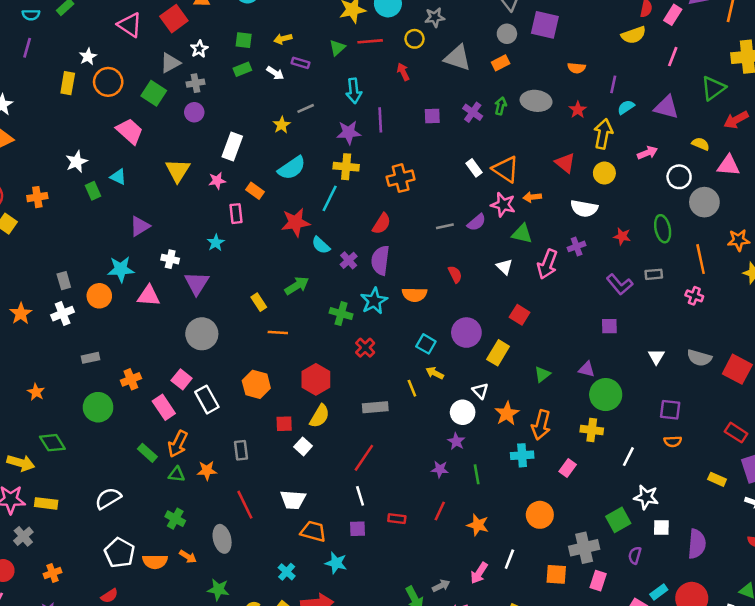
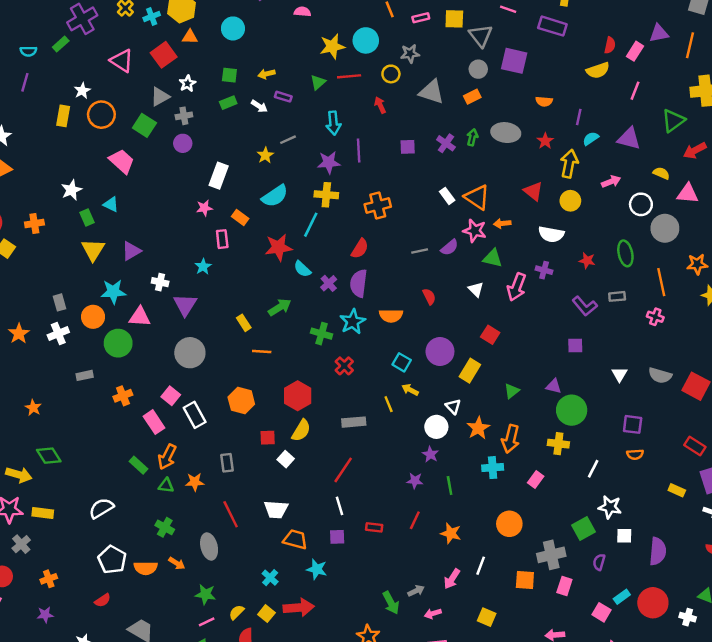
yellow triangle: (178, 170) -> (93, 250), moved
purple cross: (577, 246) -> (544, 270), turned 35
green circle: (98, 407) -> (118, 343), moved

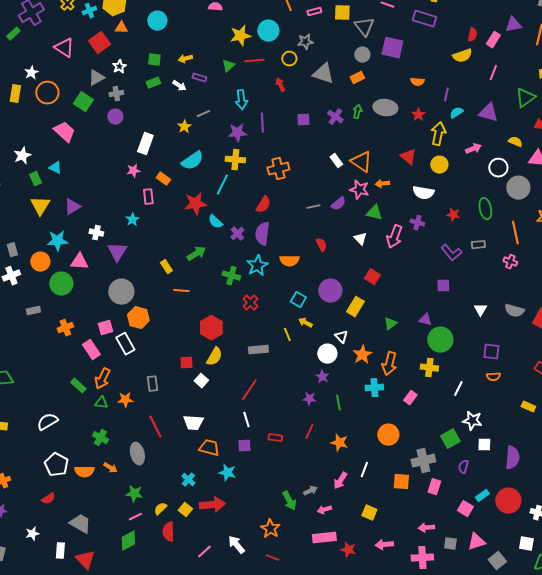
pink square: (171, 396) -> (105, 328), turned 35
orange hexagon: (241, 401) -> (138, 318), moved

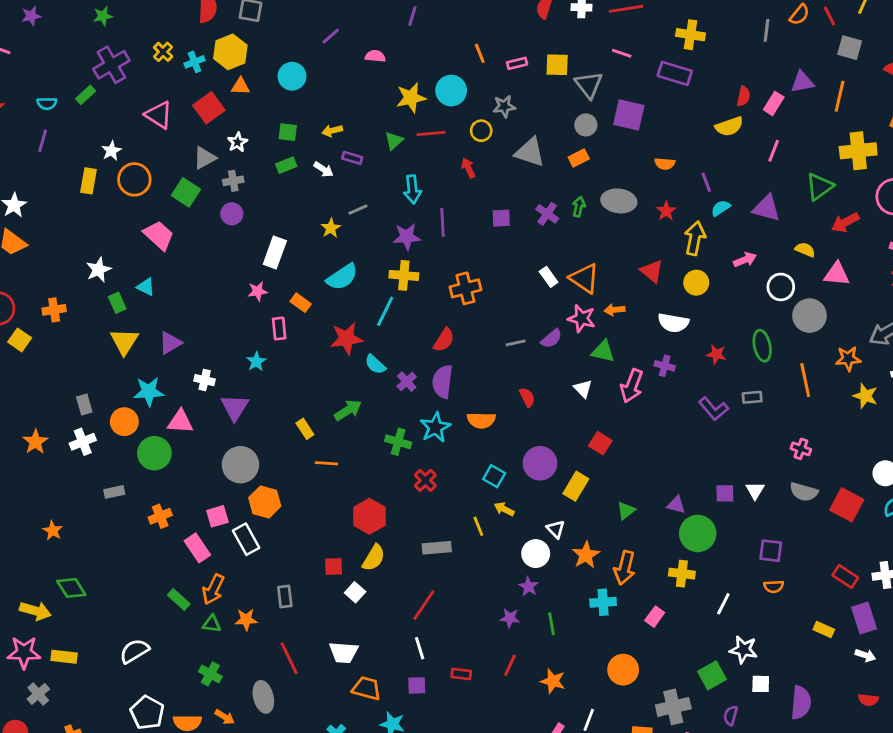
purple line: (446, 95) -> (706, 182), turned -32
pink cross: (510, 262) -> (801, 449), moved
purple square: (443, 286) -> (725, 493), moved

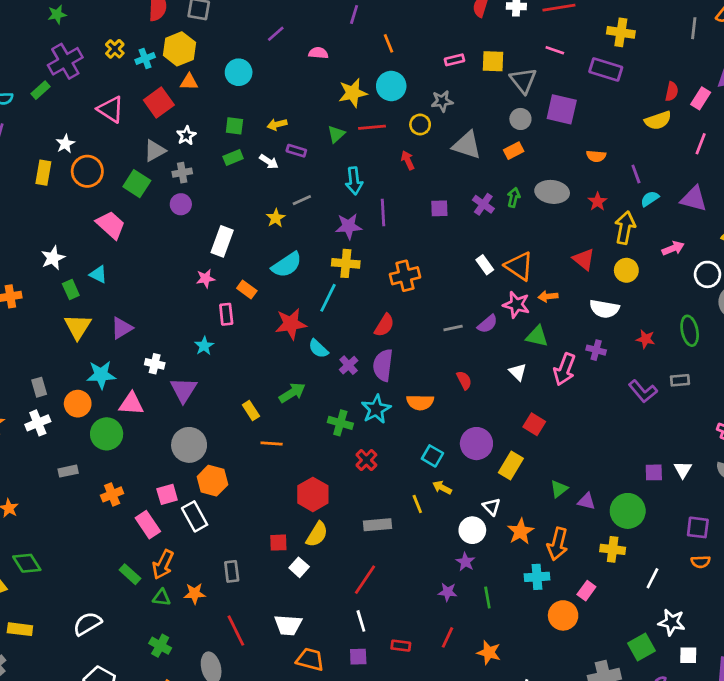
orange line: (480, 53) -> (388, 43), moved
purple triangle: (676, 505) -> (586, 501), moved
orange circle: (623, 670) -> (563, 615), moved

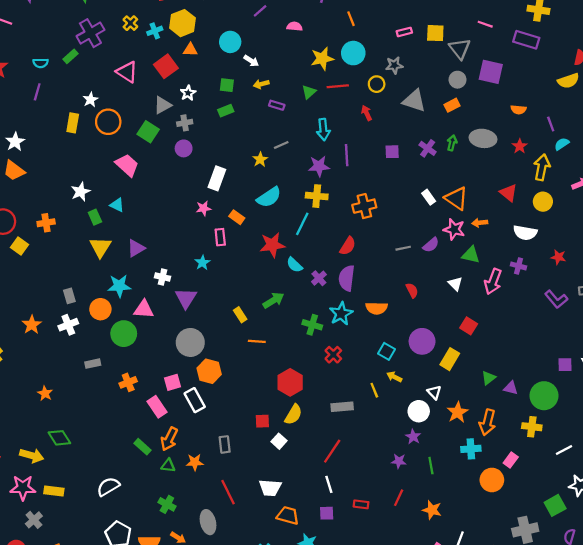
white arrow: (269, 162) -> (251, 61), moved
white line: (652, 578) -> (564, 450), turned 35

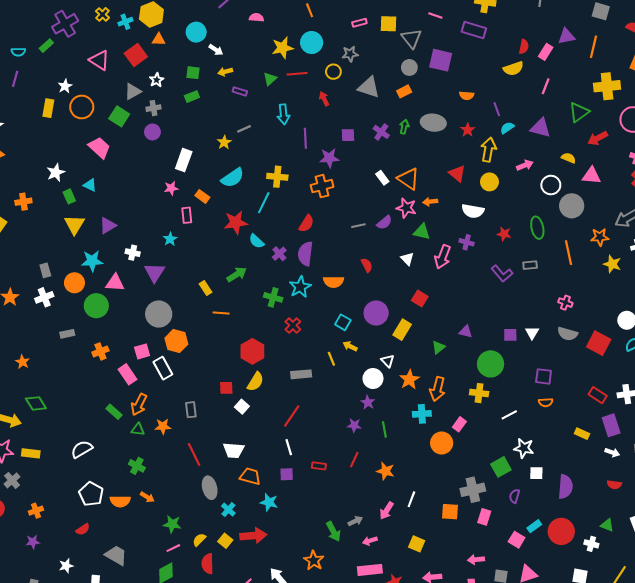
purple star: (319, 166) -> (329, 158), moved
purple triangle: (511, 388) -> (466, 332), moved
gray ellipse: (208, 522) -> (210, 488), moved

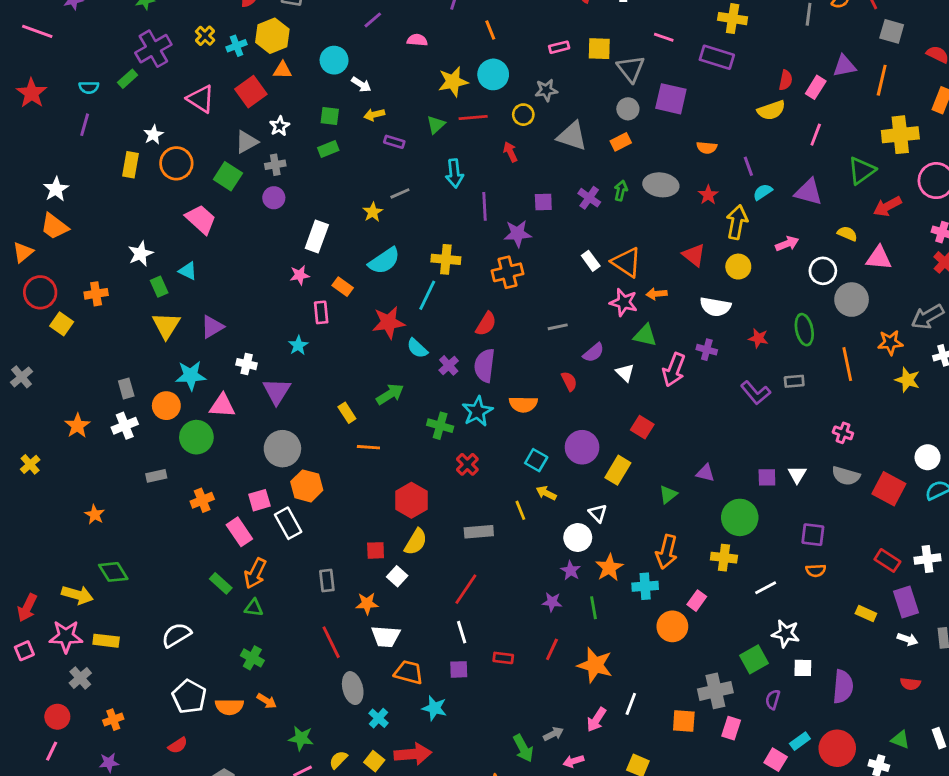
purple semicircle: (384, 222) -> (594, 353), moved
orange star: (409, 380) -> (609, 568), moved
orange star: (163, 426) -> (367, 603), moved
orange star: (385, 471) -> (595, 665), size x1.4

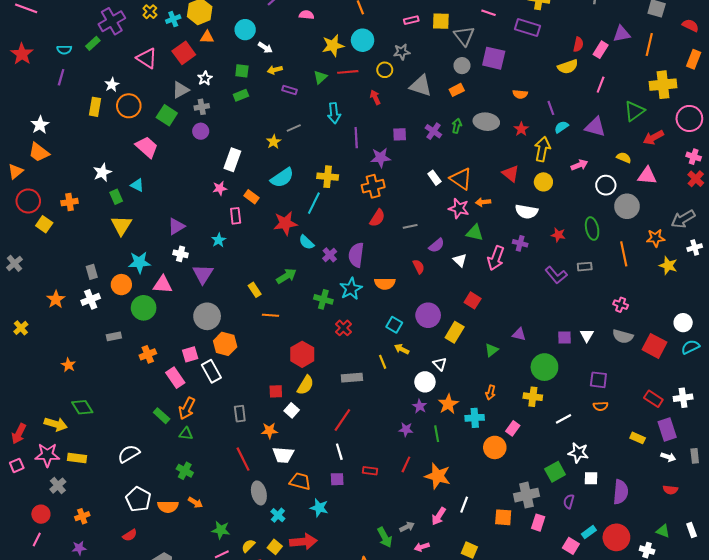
red semicircle: (486, 324) -> (377, 218), moved
purple triangle: (212, 327) -> (176, 226), moved
orange arrow: (667, 552) -> (491, 392), size x0.6

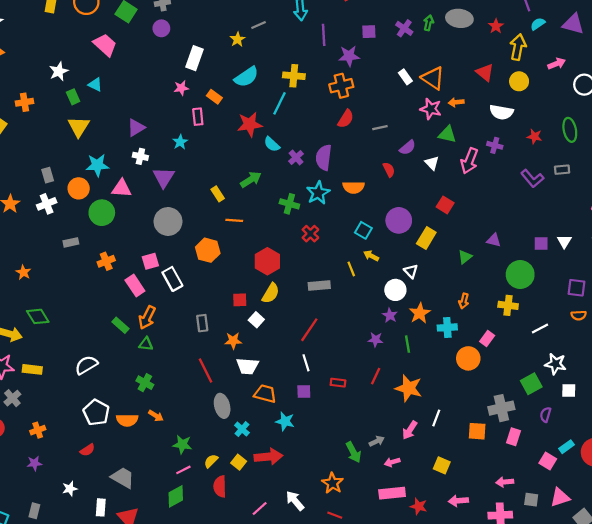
orange hexagon: (225, 344) -> (208, 250), moved

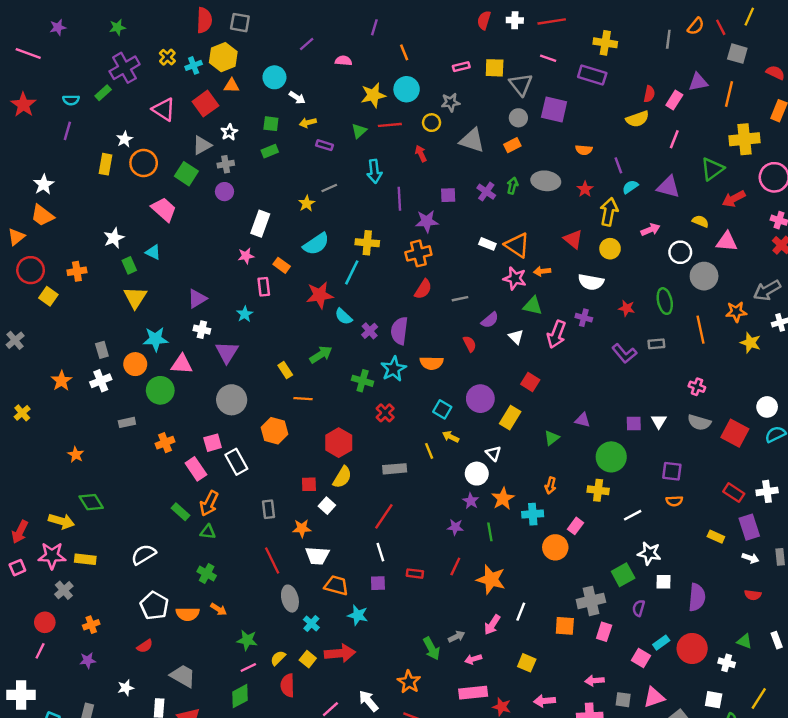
white rectangle: (405, 77) -> (487, 244), turned -32

